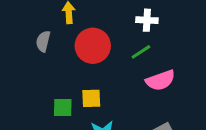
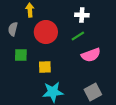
green square: (63, 107) -> (21, 55), moved

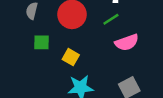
yellow square: (45, 67) -> (71, 57), turned 32

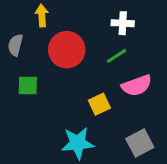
yellow square: (71, 57) -> (99, 104), moved, turned 35

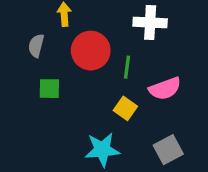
white cross: (123, 23) -> (150, 23), size x1.4
green line: (116, 56) -> (127, 67), moved, turned -50
yellow square: (99, 104) -> (125, 108), turned -30

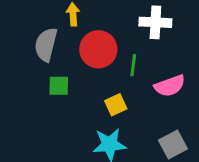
gray semicircle: (36, 46) -> (46, 45), size x1.5
yellow square: (125, 108) -> (116, 105), moved, turned 30

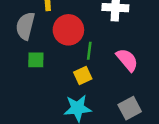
green line: (133, 65) -> (89, 51), moved
pink semicircle: (170, 86) -> (127, 60), turned -110

